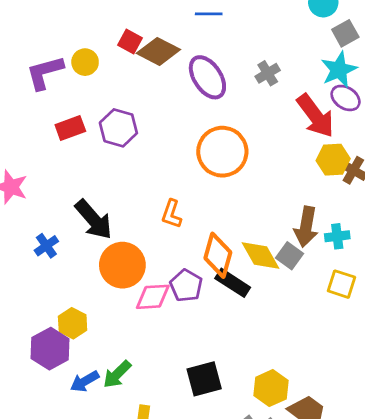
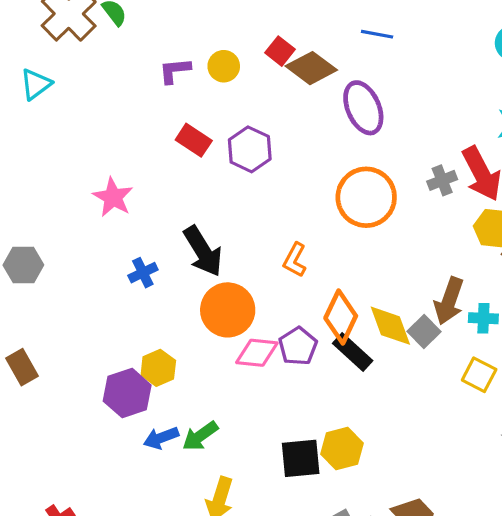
purple L-shape: (45, 73) -> (175, 71), size x0.7
gray cross: (268, 73) -> (442, 180), moved
red rectangle: (70, 128) -> (194, 140), turned 44
yellow hexagon: (271, 388) -> (342, 449), moved

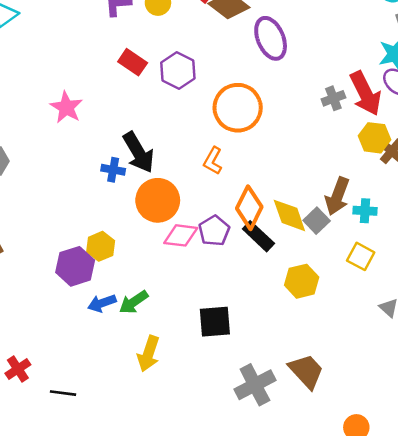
orange circle: (366, 197) -> (238, 108), moved
blue cross: (143, 273) -> (113, 170), moved, turned 35
yellow hexagon: (342, 449) -> (302, 281), moved

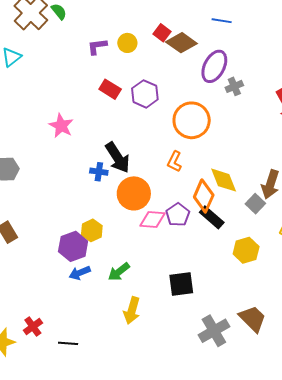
purple ellipse: (271, 38) -> (214, 66), turned 52
gray cross: (333, 98) -> (234, 86), moved
yellow diamond: (289, 215) -> (224, 180), moved
blue arrow: (102, 303) -> (80, 273), moved

